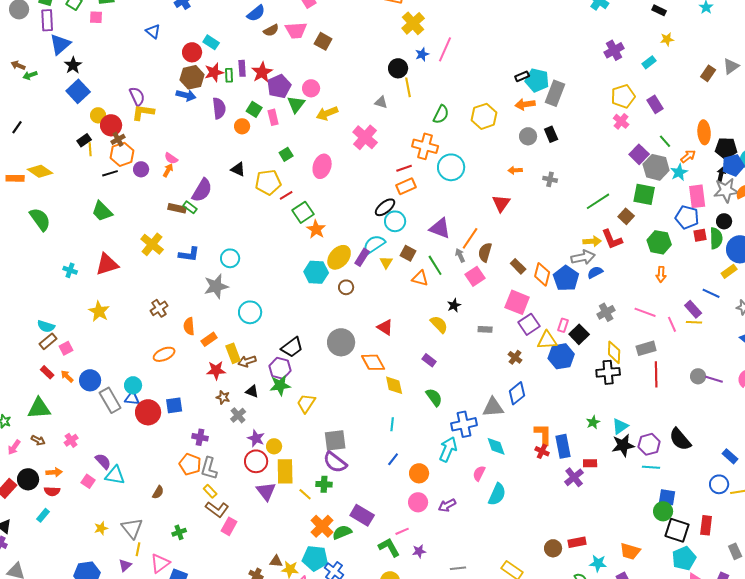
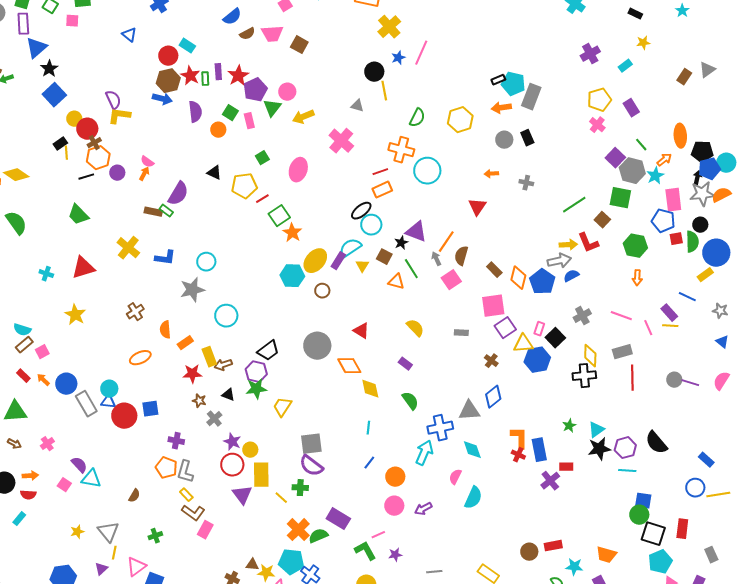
red star: (214, 72) -> (190, 76), turned -30
pink square: (517, 302) -> (493, 306), turned -30
black star: (454, 305) -> (401, 243), moved

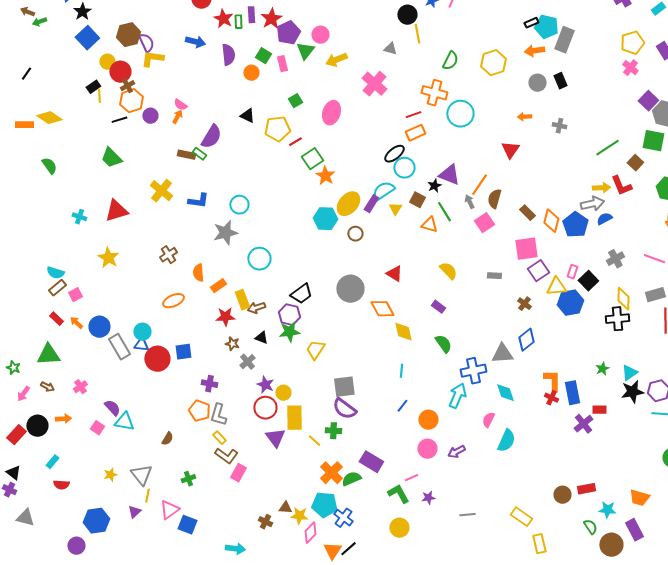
brown hexagon: (168, 81) -> (128, 35), moved
green semicircle: (16, 223) -> (49, 166), size x0.7
red semicircle: (28, 495) -> (61, 485), moved

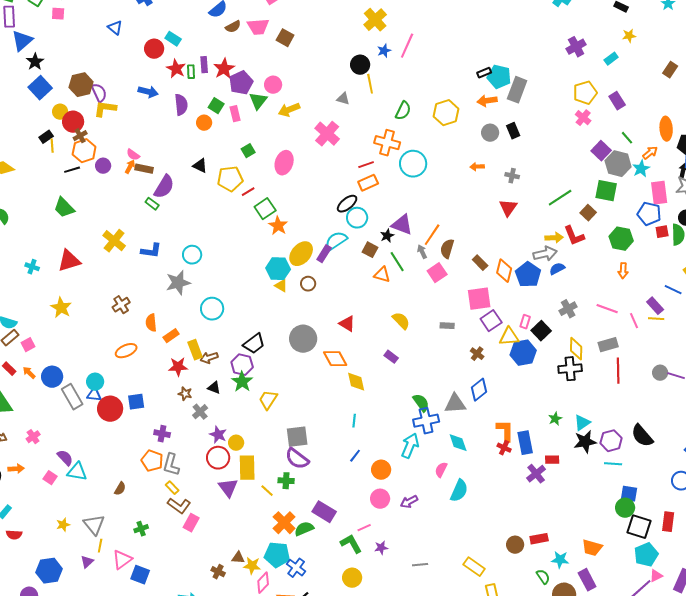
red triangle: (510, 150) -> (508, 208), moved
brown rectangle: (186, 155) -> (144, 169), moved
yellow triangle: (395, 209) -> (281, 286), moved, turned -32
green star: (289, 332) -> (242, 382), turned -30
green semicircle: (443, 344) -> (421, 403), moved

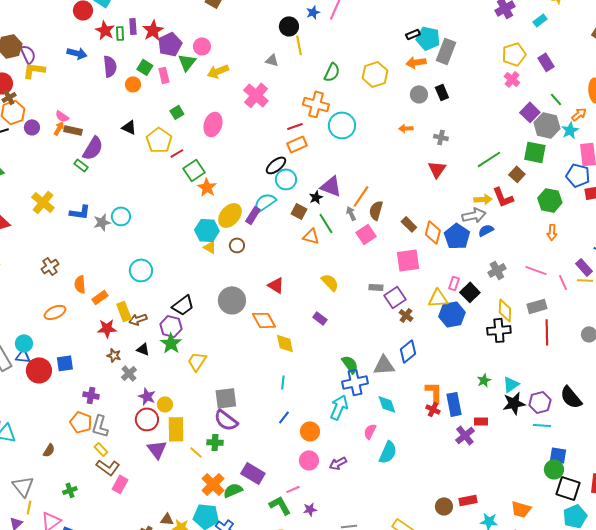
yellow pentagon: (230, 179) -> (159, 140), turned -30
gray star: (178, 283) -> (102, 222), moved, size x0.7
purple square: (491, 321) -> (395, 297), moved

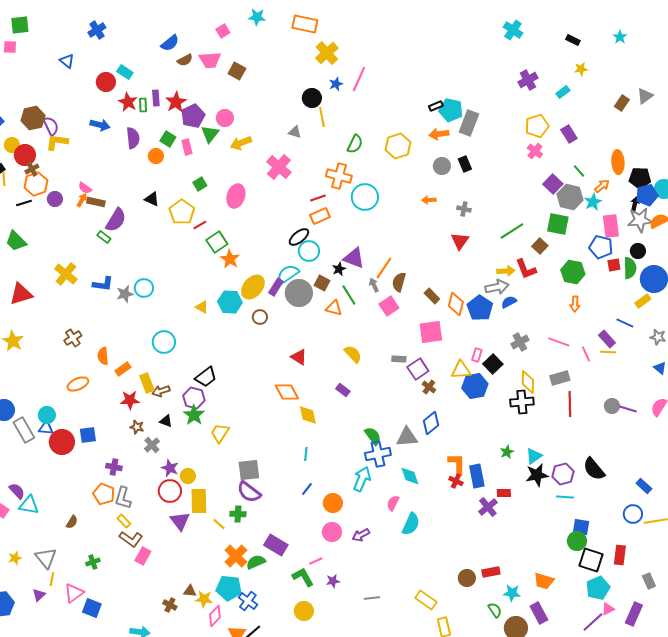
yellow triangle: (210, 247) -> (202, 307), moved
gray circle: (232, 300) -> (299, 293), moved

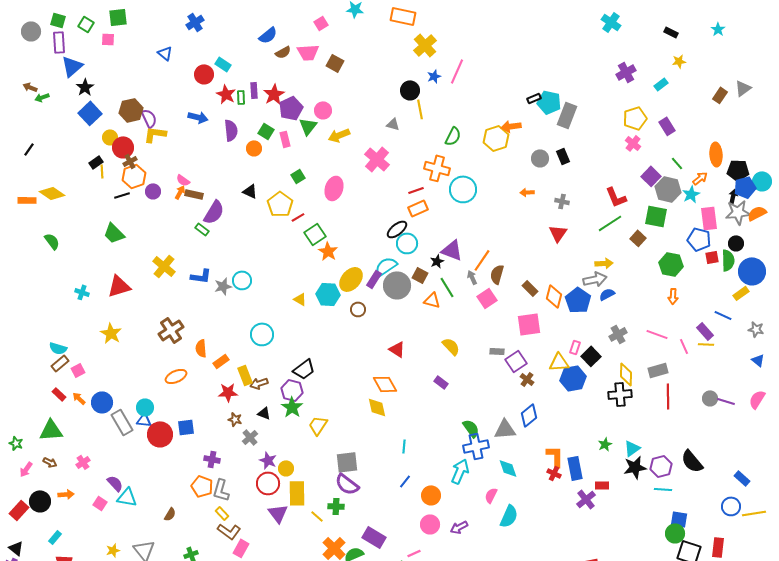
orange arrow: (439, 134) -> (511, 126), moved
red L-shape: (526, 269) -> (616, 197), moved
brown cross: (73, 338) -> (171, 330), size x1.4
yellow diamond: (308, 415) -> (377, 407), moved

